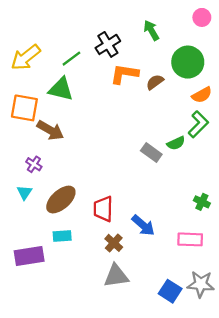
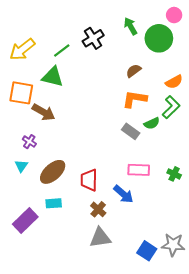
green circle: (188, 62) -> (159, 38), moved
orange L-shape: (124, 74) -> (135, 99), moved
pink rectangle: (190, 239) -> (139, 170), moved
purple rectangle: (29, 256) -> (25, 220), turned -35

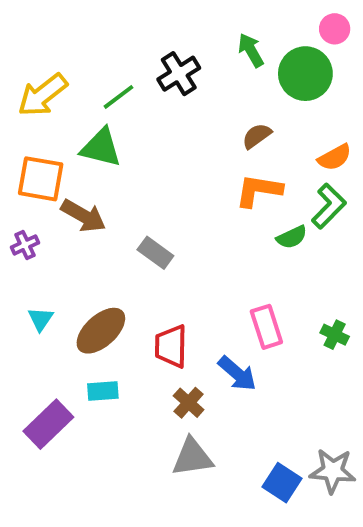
gray rectangle: (131, 131) -> (155, 253), moved
purple cross: (29, 142) -> (25, 245), moved, turned 32
pink rectangle: (139, 170) -> (266, 327), turned 70

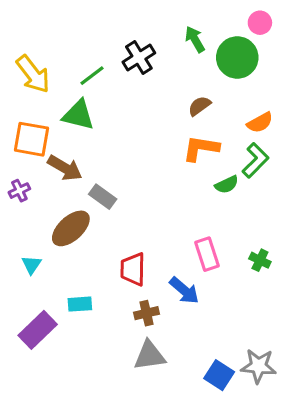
yellow arrow: (42, 95) -> (33, 74), turned -90
gray rectangle: (155, 253) -> (103, 197), moved
cyan triangle: (41, 319) -> (32, 265), moved
brown ellipse: (101, 331) -> (71, 228), moved
brown cross: (189, 403) -> (146, 313), turned 35

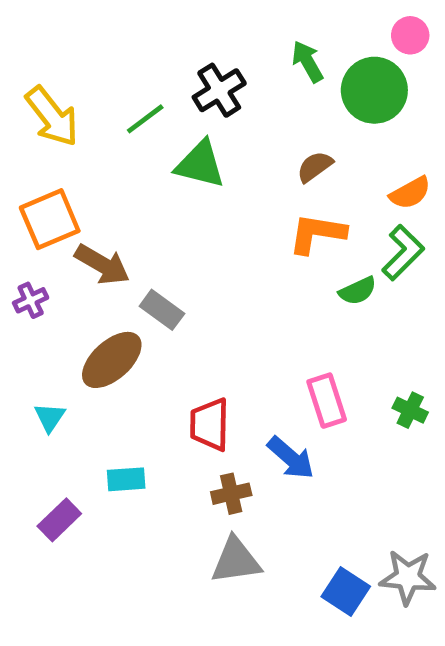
green triangle: (78, 115) -> (200, 164), moved
orange square: (32, 139) -> (50, 219), turned -33
purple rectangle: (38, 330) -> (59, 520), size x0.7

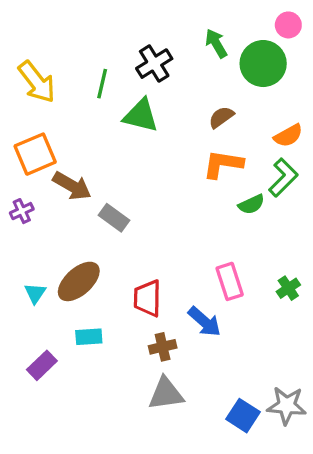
green line: (145, 119) -> (102, 84), turned -40
brown ellipse: (112, 360) -> (79, 281), moved
green cross: (410, 410) -> (288, 288), turned 30

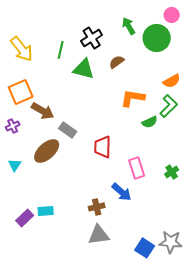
brown semicircle: (221, 117) -> (117, 62), moved
brown ellipse: (79, 281) -> (47, 151), moved
cyan triangle: (35, 293) -> (15, 165), moved
red trapezoid: (147, 298) -> (103, 147), moved
cyan rectangle: (89, 337) -> (46, 211), moved

